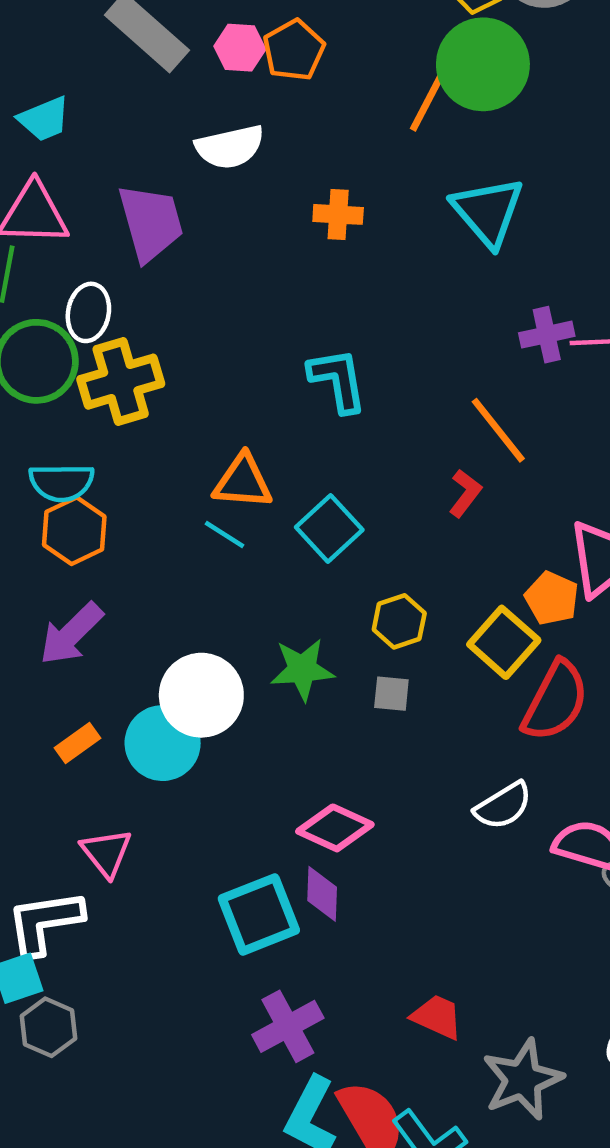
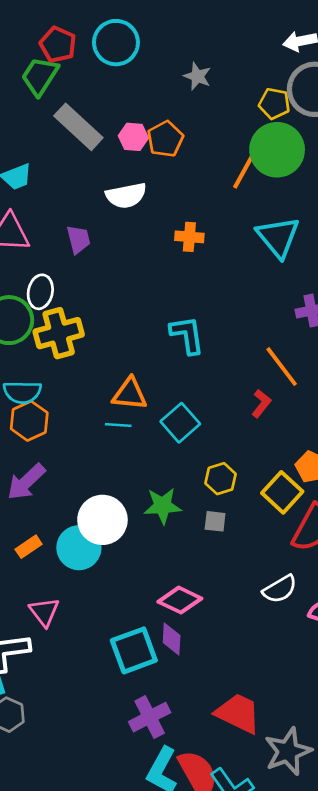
purple trapezoid: (151, 223) -> (78, 239), size x0.6
cyan line: (225, 535) -> (118, 425), turned -30
red trapezoid: (437, 1017) -> (238, 713), size x1.5

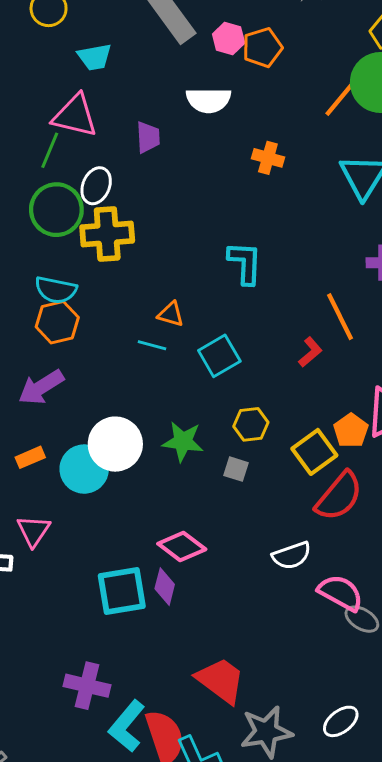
orange triangle: (130, 394) -> (171, 314), size x0.7
purple cross: (150, 717) -> (87, 686), moved, turned 30

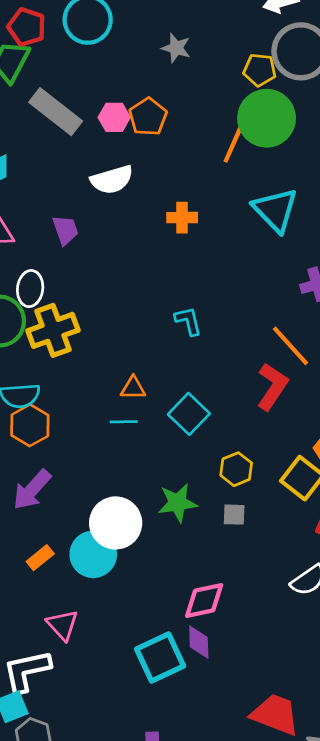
cyan L-shape: (245, 263) -> (188, 321), size x0.7
red L-shape: (310, 352) -> (272, 387), size x1.6
pink diamond: (182, 547) -> (204, 601), turned -33

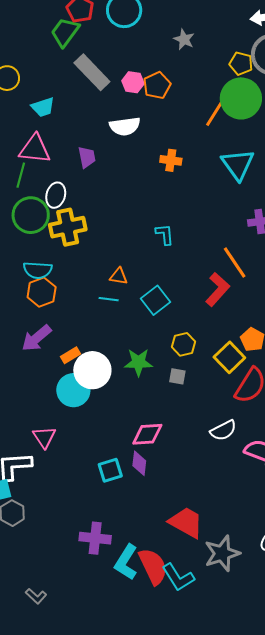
orange rectangle: (40, 558) -> (70, 355), moved
cyan square: (160, 658) -> (110, 470), size x0.7

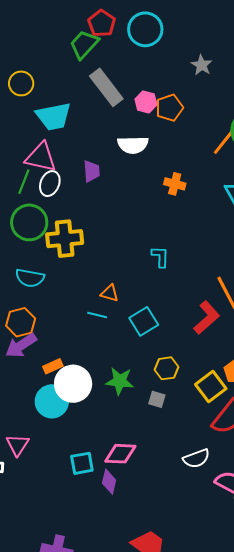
cyan trapezoid: (43, 107) -> (54, 116), size x1.5
white ellipse: (56, 195) -> (50, 184), moved
orange hexagon: (42, 292) -> (21, 322), moved
cyan square: (110, 470) -> (82, 463), moved

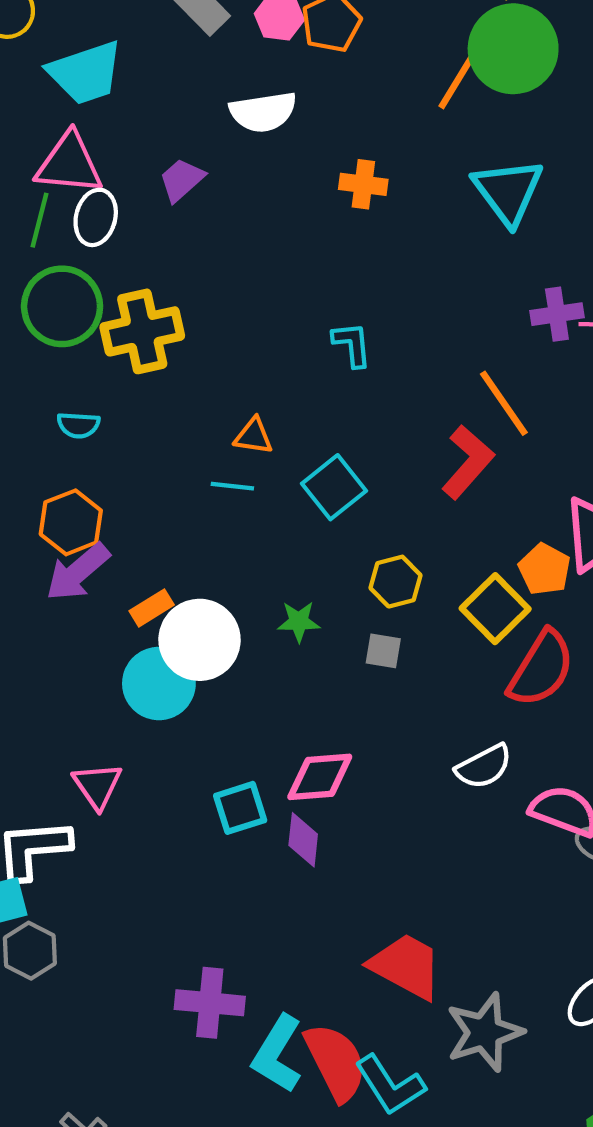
purple trapezoid: (92, 171) -> (182, 180), turned -120
cyan semicircle: (30, 278) -> (78, 425), size x0.7
green star: (120, 381) -> (299, 622), size x0.7

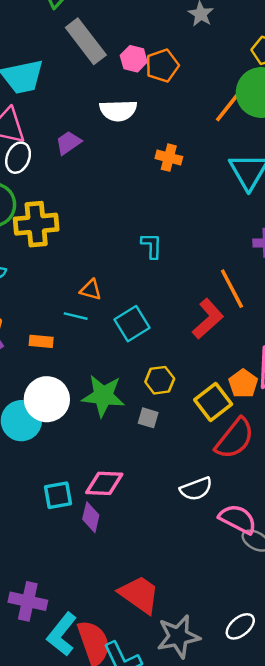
orange rectangle: (152, 608) -> (41, 341), moved, turned 30
green star: (299, 622) -> (103, 396), size x1.8

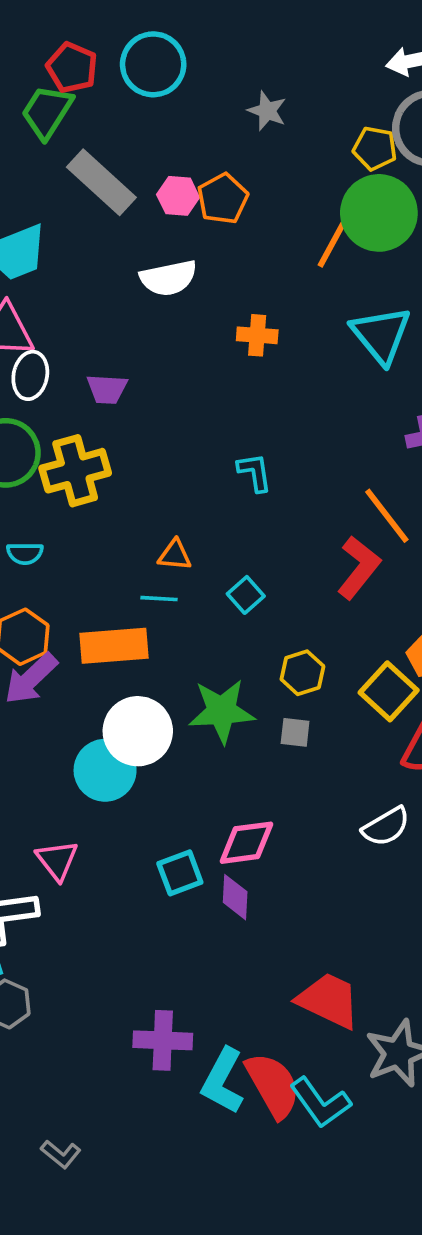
purple trapezoid: (68, 143) -> (107, 389), moved, turned -132
cyan square: (132, 324) -> (246, 595), size x0.7
orange rectangle: (41, 341) -> (114, 646), size x1.8

